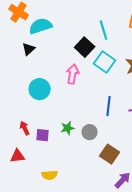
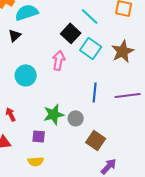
cyan line: (104, 30) -> (90, 16), turned -30
green star: (68, 128) -> (54, 114), size x1.5
purple square: (43, 135) -> (39, 136), moved

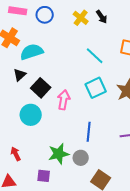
black square: (71, 33) -> (41, 88), moved
cyan square: (91, 48) -> (96, 88), turned 30
blue line: (95, 92) -> (89, 132), moved

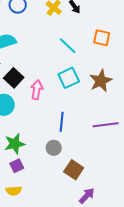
green star: (59, 154) -> (15, 144), moved
purple square: (44, 176) -> (17, 166), turned -32

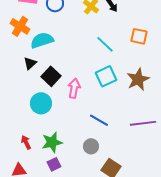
blue line: (62, 122) -> (99, 120), turned -66

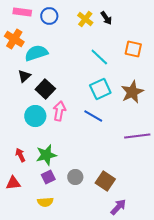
pink arrow: (74, 88) -> (59, 111), moved
blue line: (99, 120) -> (93, 116), moved
gray circle: (91, 146) -> (75, 177), moved

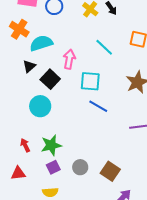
cyan square: (100, 89) -> (90, 81), moved, turned 30
pink arrow: (59, 111) -> (69, 59), moved

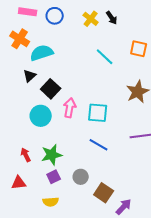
pink arrow: (69, 59) -> (70, 108), moved
cyan square: (90, 81) -> (98, 113), moved
blue line: (98, 106) -> (99, 145), moved
brown square: (110, 171) -> (104, 193), moved

